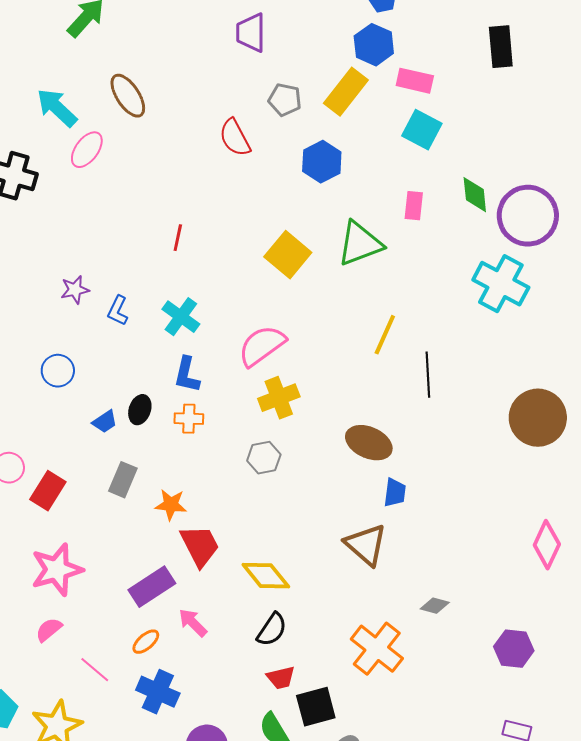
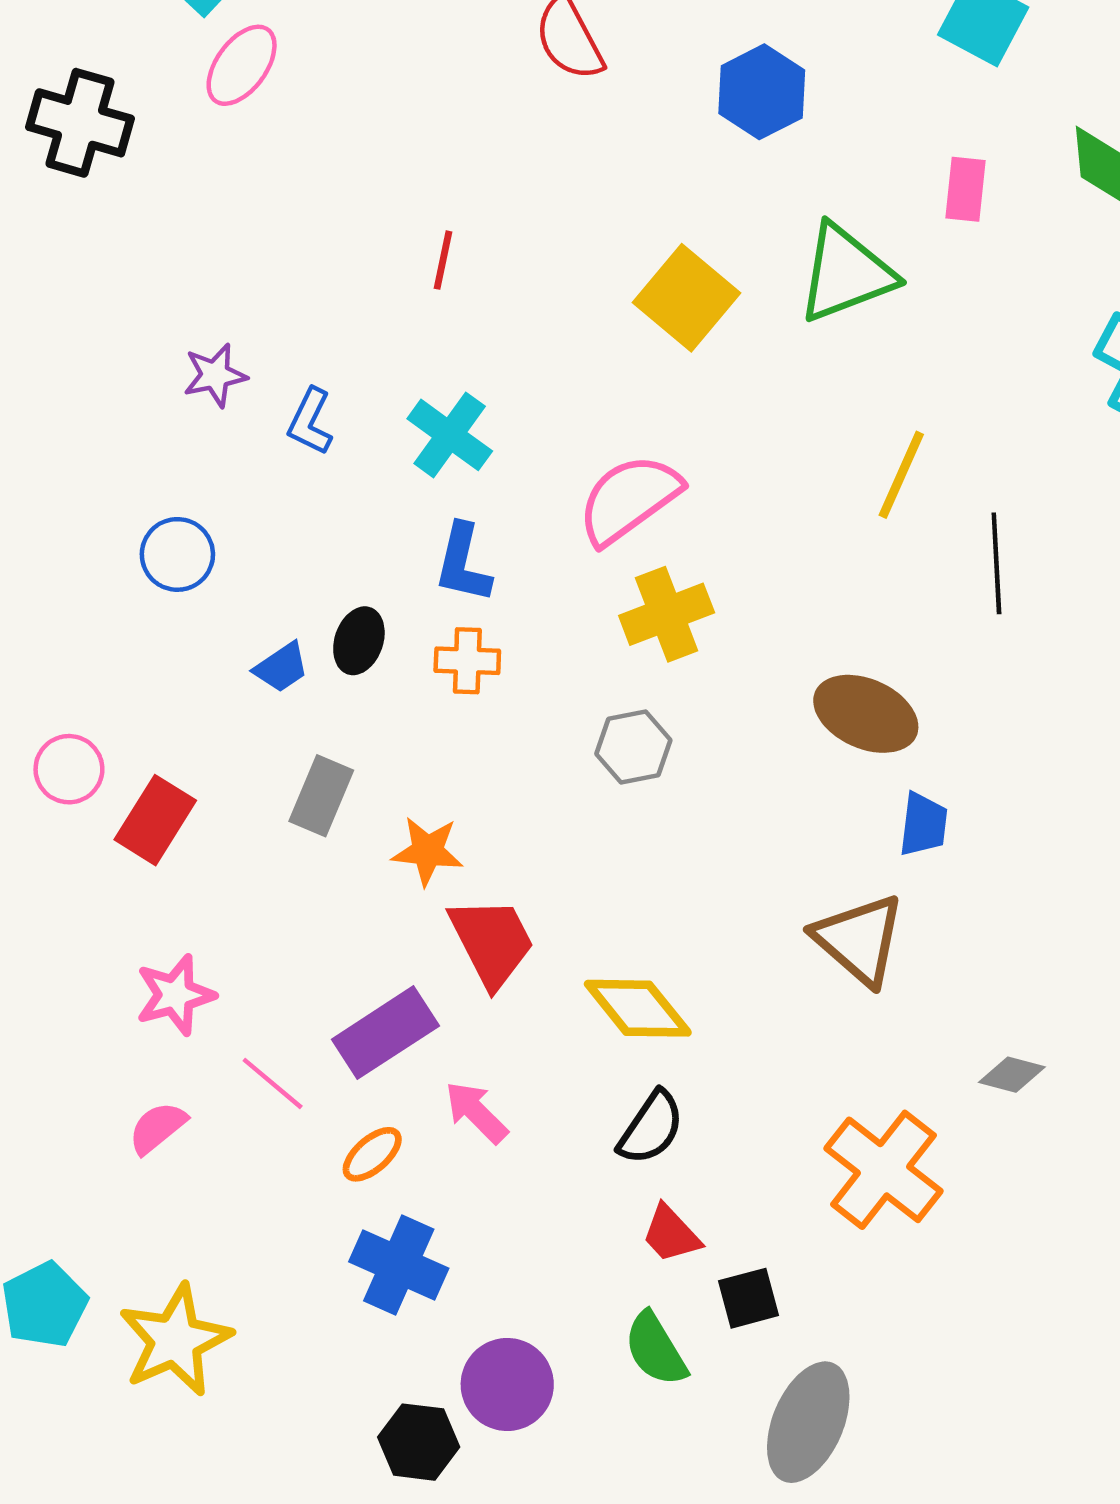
pink star: (57, 570) -> (175, 995), size x0.7
pink line: (95, 670) -> (273, 1083), moved
red trapezoid: (281, 678) -> (671, 1234), turned 60
black square: (316, 707) -> (748, 1298), size x0.7

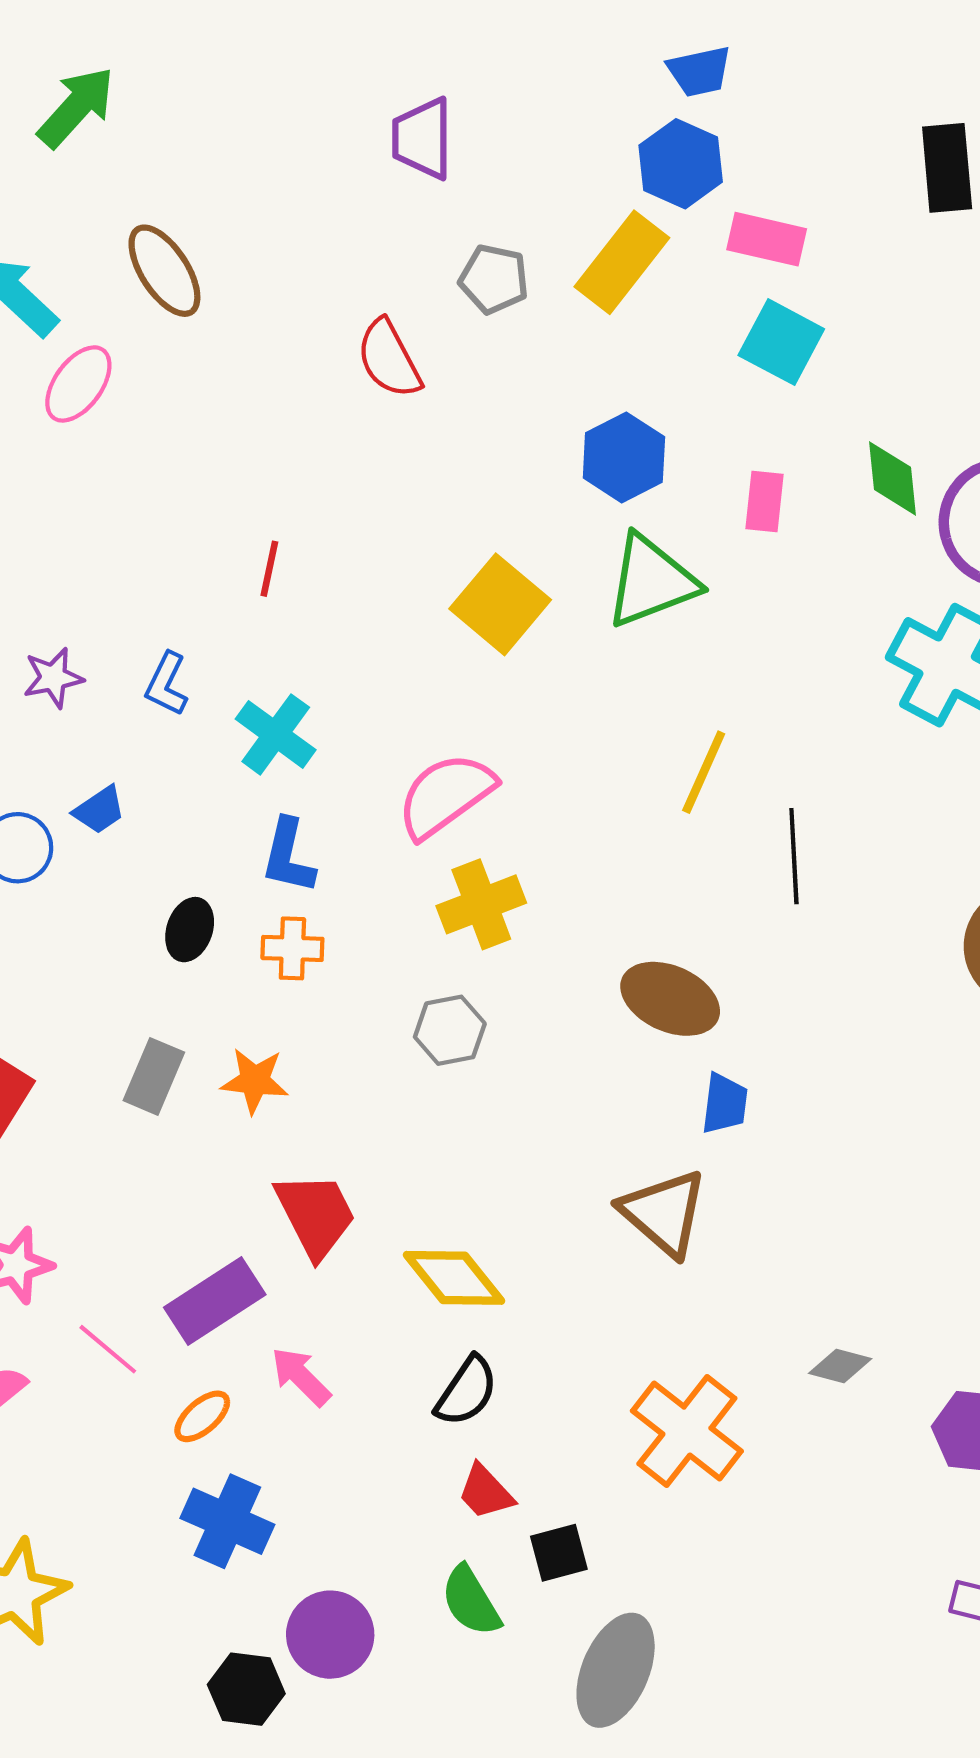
blue hexagon: (762, 92) -> (624, 457), moved
blue L-shape: (310, 422) -> (167, 684), moved
blue trapezoid: (281, 667) -> (99, 810), moved
orange star: (428, 851) -> (255, 1081), moved
gray diamond: (1012, 1075) -> (840, 1366), moved

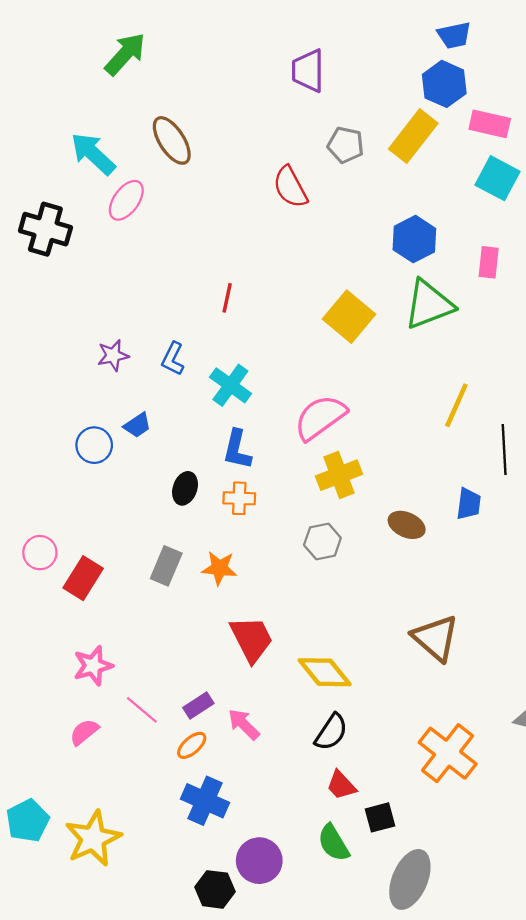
brown ellipse: (670, 999) -> (407, 525), moved, size x0.7
blue trapezoid: (725, 1104) -> (469, 504), moved
purple rectangle: (215, 1301) -> (198, 705), moved, size x0.6

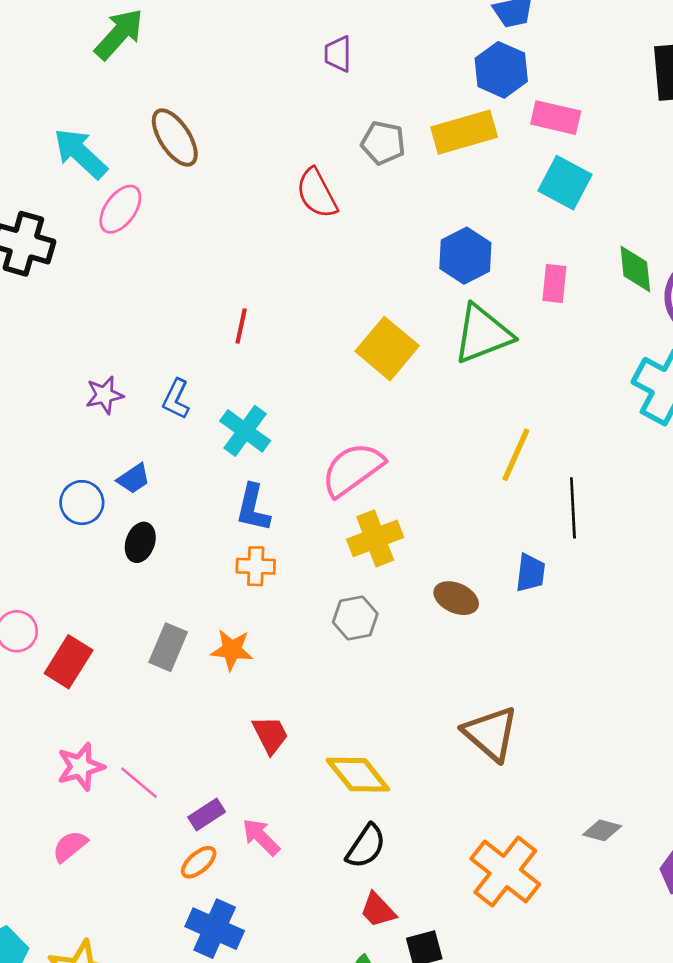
purple trapezoid: (308, 71) -> (338, 54), size x0.7
yellow rectangle: (413, 136) -> (464, 132), turned 36
black ellipse: (185, 488) -> (140, 542), moved
red trapezoid: (251, 639) -> (270, 735), size x0.7
pink line: (142, 710) -> (139, 783), moved

